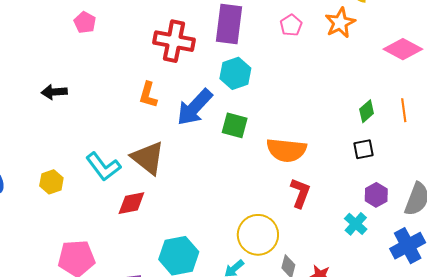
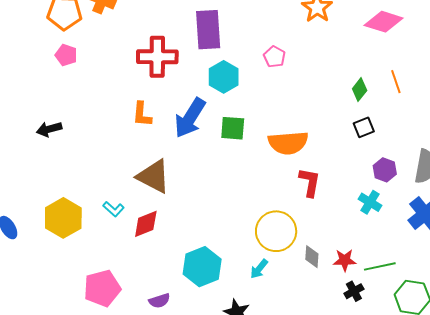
pink pentagon: (291, 25) -> (274, 57), moved
cyan L-shape: (103, 167) -> (114, 209), moved, size x0.6
yellow hexagon: (51, 182) -> (63, 218), size x1.6

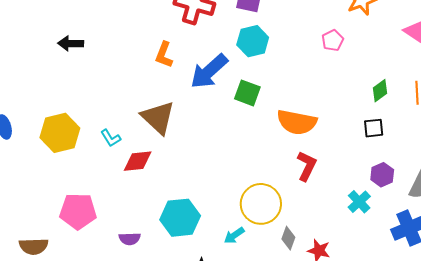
pink pentagon: (274, 57) -> (333, 40), moved

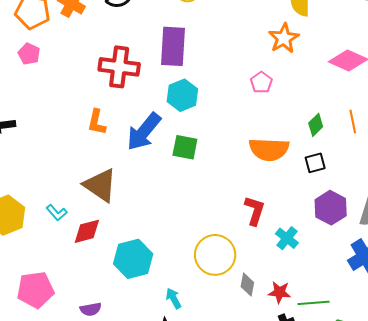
orange semicircle: (297, 122) -> (269, 149), moved
purple hexagon: (382, 175) -> (331, 208), size x1.4
cyan cross: (359, 202) -> (287, 238), moved
cyan hexagon: (180, 218) -> (133, 259), moved
cyan arrow: (234, 235) -> (174, 298), moved, turned 105

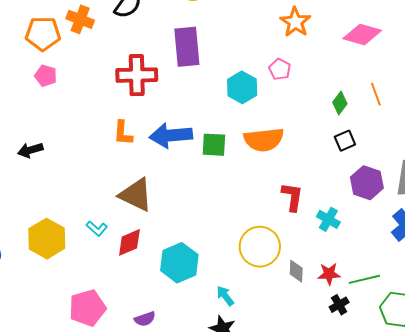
cyan hexagon: (182, 95) -> (242, 87), moved
blue arrow: (144, 132) -> (171, 135), turned 54
orange semicircle: (269, 149) -> (264, 140), moved

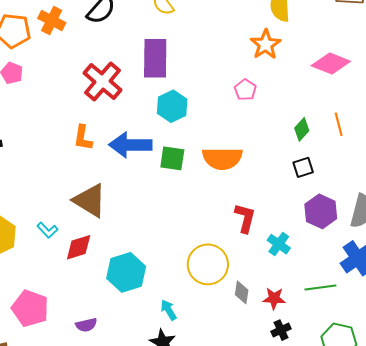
red cross: (137, 75) -> (103, 81), turned 36
cyan hexagon: (242, 87) -> (172, 106), moved
green line: (364, 279) -> (320, 288), moved
pink pentagon: (87, 308) -> (30, 308), turned 30

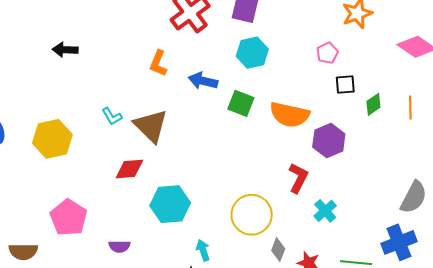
blue arrow: (130, 145) -> (203, 81), size x0.7
black square: (303, 167) -> (345, 84), moved
purple hexagon: (321, 211) -> (329, 140), moved
cyan L-shape: (47, 230) -> (112, 116), moved

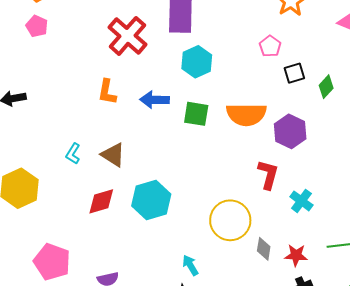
cyan L-shape: (112, 116) -> (73, 154), turned 75
brown triangle: (151, 126) -> (113, 155), size x0.7
cyan hexagon: (170, 204) -> (151, 200), moved

